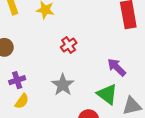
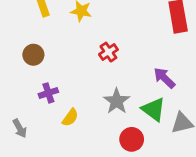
gray star: (63, 85) -> (117, 101), moved
yellow semicircle: (22, 101) -> (70, 118), moved

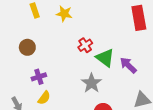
green triangle: (153, 109) -> (105, 58), moved
yellow semicircle: (70, 118) -> (44, 98), moved

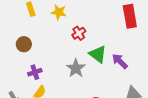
red cross: (85, 45) -> (79, 33), moved
gray star: (91, 83) -> (76, 68), moved

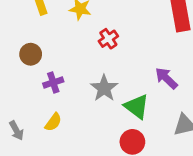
green triangle: (98, 54) -> (137, 107), moved
purple cross: (35, 72) -> (53, 82), moved

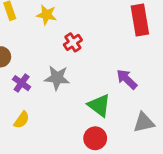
purple cross: (53, 82) -> (22, 83), turned -36
gray star: (104, 88) -> (57, 78), moved, turned -30

